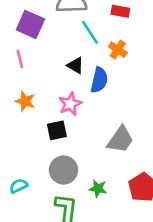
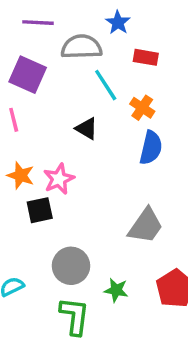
blue semicircle: (99, 80) -> (151, 148), moved
pink star: (70, 104) -> (59, 179), moved
black square: (57, 130) -> (40, 210), moved

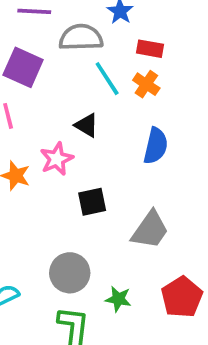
orange cross: (142, 108) -> (146, 84), moved
pink star: (59, 179) -> (57, 159), moved
black square: (40, 210) -> (92, 202), moved

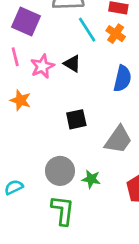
pink star: (57, 159) -> (42, 66), moved
green star: (118, 299) -> (91, 179), moved

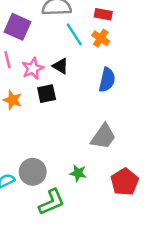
black square: (76, 119) -> (47, 94), moved
gray circle: (60, 171) -> (33, 172), moved
green L-shape: (63, 210) -> (52, 202), turned 60

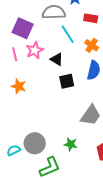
orange cross: (101, 38) -> (92, 45), moved
pink star: (33, 68) -> (35, 50), moved
black square: (47, 94) -> (67, 81), moved

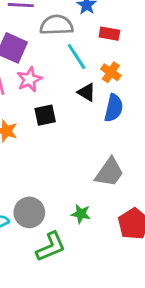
black triangle: (57, 59) -> (87, 92), moved
black square: (67, 81) -> (45, 115), moved

